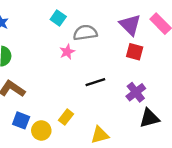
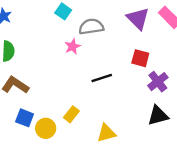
red square: (135, 52) -> (140, 58), moved
purple cross: (136, 92) -> (158, 82), moved

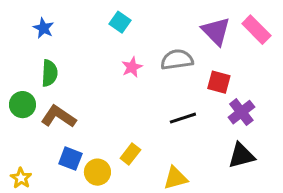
gray semicircle: (91, 27) -> (177, 60), moved
black line: (102, 78) -> (183, 118), moved

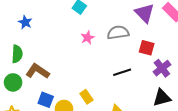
blue star: (43, 28) -> (25, 22), moved
green semicircle: (49, 73) -> (17, 54), moved
green circle: (22, 105) -> (13, 82), moved
yellow rectangle: (130, 154) -> (86, 97), turned -72

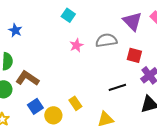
black line: (122, 72) -> (117, 87), moved
blue square: (46, 100) -> (35, 106), turned 35

